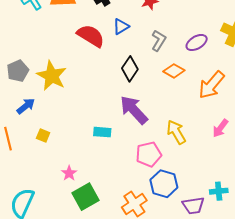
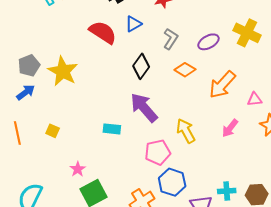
blue arrow: (26, 106) -> (26, 92), moved

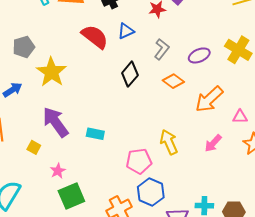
gray pentagon: (29, 65) -> (24, 47), moved
purple arrow: (144, 108) -> (56, 122), moved
yellow square: (53, 131) -> (34, 147), moved

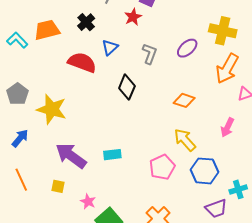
orange diamond: (173, 81) -> (184, 100), moved
orange arrow: (209, 99) -> (227, 69), moved
blue hexagon: (151, 192) -> (205, 171), moved

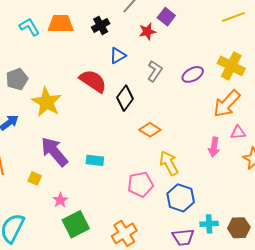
red semicircle: (82, 62) -> (93, 81), moved
orange diamond: (184, 100) -> (150, 130), moved
pink arrow: (227, 127) -> (214, 147), moved, turned -30

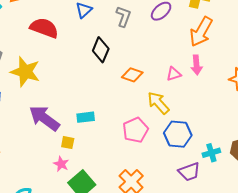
red semicircle: (93, 81) -> (44, 28), moved
pink triangle: (238, 133) -> (174, 74), moved
pink arrow: (214, 147) -> (197, 65), moved
yellow square: (35, 178) -> (68, 143), moved

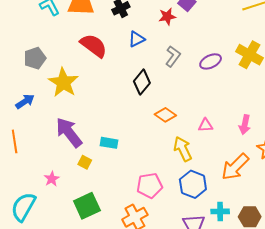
orange arrow: (201, 32) -> (235, 167), moved
pink arrow: (197, 65) -> (245, 125), moved
pink pentagon: (136, 130) -> (150, 186), moved
pink star: (61, 164) -> (52, 179), moved

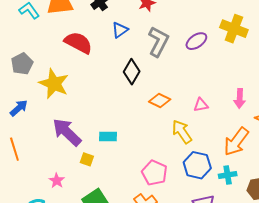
gray L-shape: (173, 56) -> (158, 42), size x1.4
pink pentagon: (150, 186) -> (154, 173), turned -30
cyan cross: (220, 211) -> (228, 175), moved

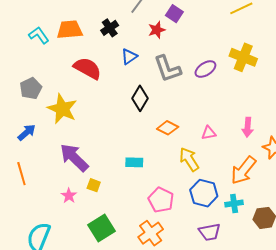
gray L-shape: (158, 42) -> (167, 69), turned 132
cyan rectangle: (108, 137) -> (134, 162), moved
pink star: (57, 181) -> (69, 196), moved

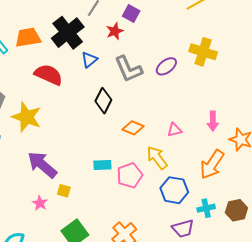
black cross: (110, 28) -> (68, 33), size x1.8
pink pentagon: (161, 200) -> (130, 175), moved, turned 30
cyan cross: (234, 204) -> (206, 208), moved

